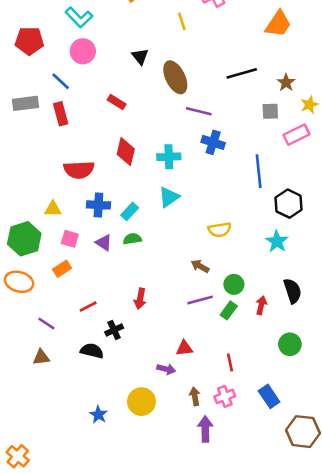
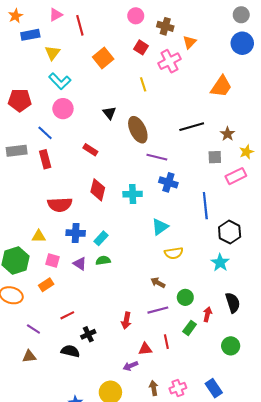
cyan triangle: (169, 197) -> (160, 227), moved
red arrow: (140, 299) -> (126, 321), moved
green rectangle: (229, 310) -> (190, 328), moved
red line: (230, 363) -> (166, 342), moved
purple arrow: (166, 369) -> (130, 366), turned 144

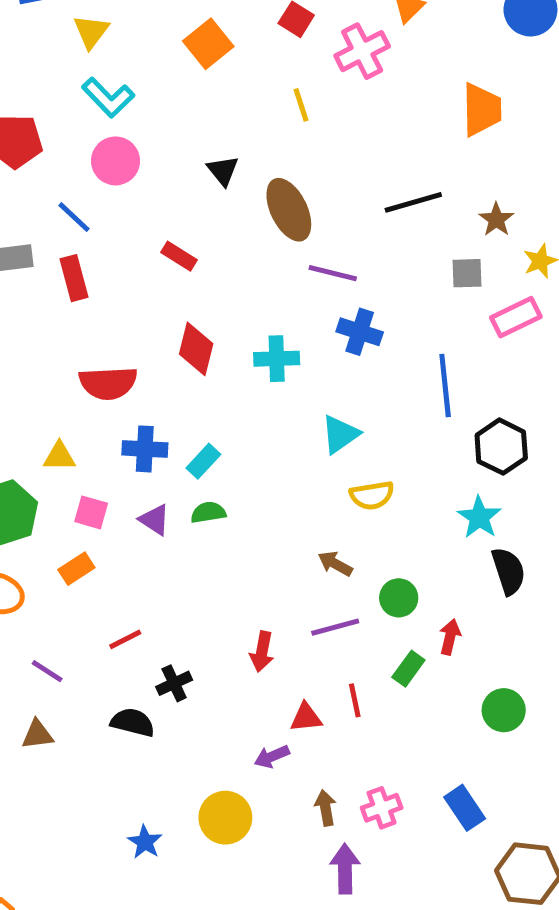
orange trapezoid: (221, 86) -> (482, 110), turned -35
black semicircle: (233, 303) -> (509, 571), moved

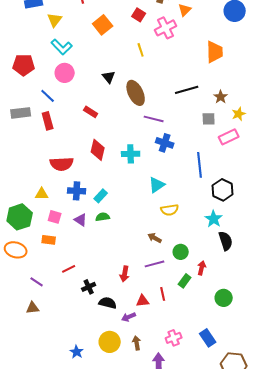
orange rectangle: (76, 569) -> (49, 240), turned 40
black semicircle: (133, 722) -> (108, 303), moved
brown arrow: (325, 808) -> (137, 343), moved

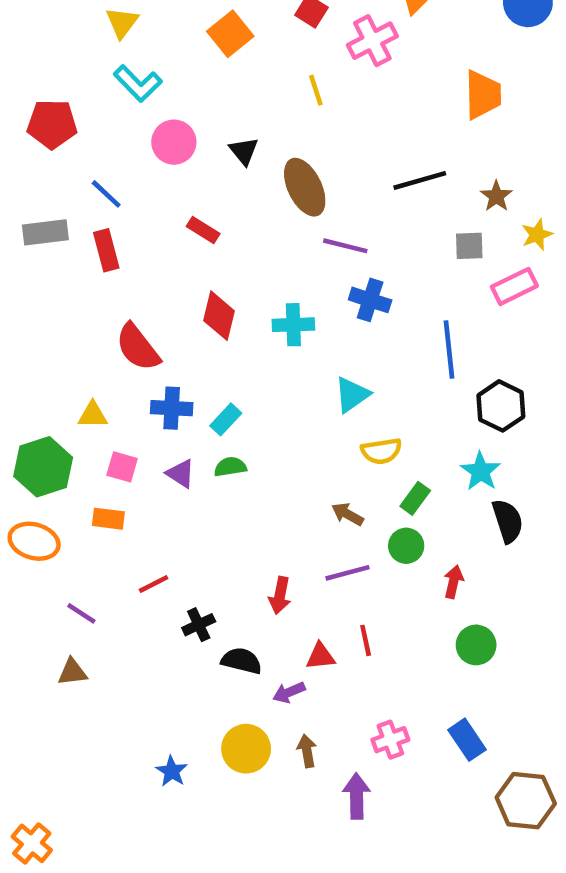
pink circle: (65, 73) -> (174, 142), moved
red semicircle: (62, 164) -> (138, 347), turned 55
green rectangle: (185, 281) -> (415, 498), moved
green circle: (224, 298) -> (476, 645), moved

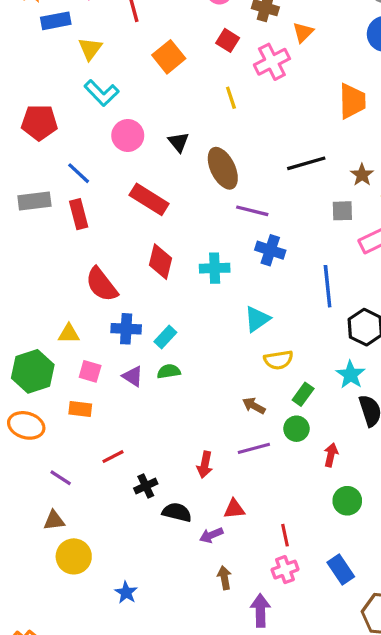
red rectangle: (203, 230) -> (149, 199), size x1.6
red line: (366, 640) -> (285, 535), moved
yellow circle: (246, 749) -> (74, 556), moved

